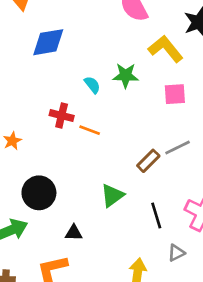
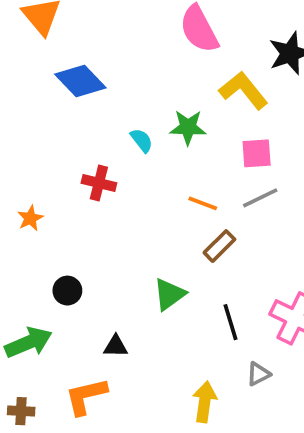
blue diamond: (48, 42) -> (80, 81), turned 56
orange line: (90, 130) -> (203, 203), moved
gray line: (178, 147) -> (260, 198), moved
black circle: (39, 193) -> (67, 291), size x0.6

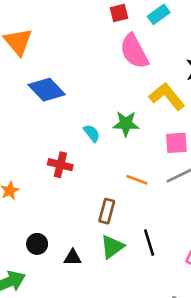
brown rectangle: (219, 246) -> (107, 211), moved, turned -30
black line: (231, 322) -> (149, 243), moved
black triangle: (116, 346) -> (73, 258), moved

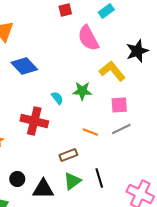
red square: (119, 13) -> (65, 10), moved
red cross: (60, 165) -> (34, 121), size x1.5
brown rectangle: (107, 211) -> (68, 155), turned 54
black triangle: (73, 258) -> (43, 189), size x1.6

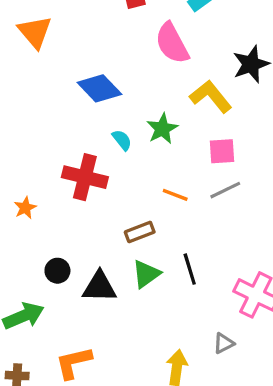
blue diamond: (24, 66) -> (99, 88), moved
green star: (82, 91) -> (162, 129), turned -30

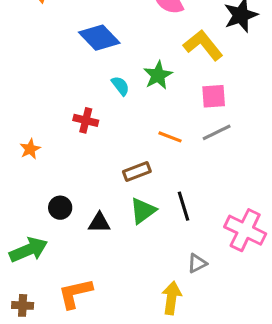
red cross: (85, 177) -> (86, 120), size x0.6
black triangle: (99, 287) -> (99, 223), size x0.7
gray triangle: (224, 343) -> (197, 263), moved

